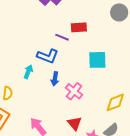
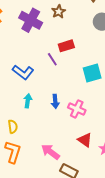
purple line: (62, 37) -> (52, 59), turned 48
blue L-shape: (48, 56) -> (23, 72), moved, turned 30

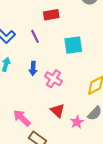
purple line: (52, 59) -> (35, 36), moved

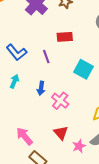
cyan square: (73, 45) -> (83, 69), turned 30

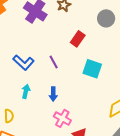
red rectangle: (65, 37) -> (78, 39), moved, turned -42
pink cross: (60, 101) -> (62, 118), moved

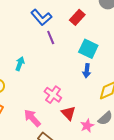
blue L-shape: (23, 62) -> (41, 17), moved
blue arrow: (53, 94) -> (87, 71), moved

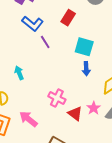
cyan arrow: (20, 64) -> (19, 73), turned -32
pink arrow: (32, 118) -> (28, 119), moved
pink star: (87, 126) -> (94, 108), moved

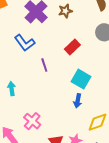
blue L-shape: (33, 24) -> (25, 43), moved
pink cross: (57, 98) -> (32, 121), moved

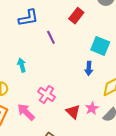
blue L-shape: (25, 43) -> (28, 18), turned -55
cyan square: (81, 79) -> (100, 46), moved

